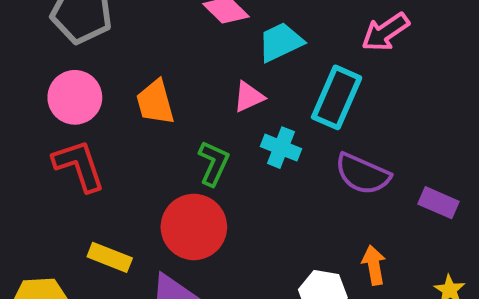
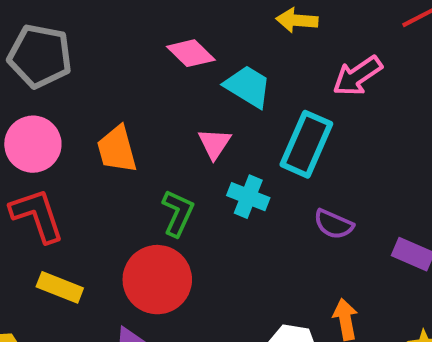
cyan trapezoid: (281, 42) -> (248, 86), turned 57
pink triangle: (249, 97) -> (214, 144), turned -32
purple semicircle: (363, 174) -> (334, 224), size x0.7
yellow rectangle: (110, 257) -> (60, 287), moved

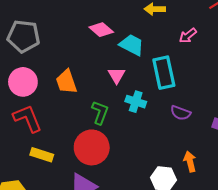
pink arrow: (357, 76) -> (188, 36), size x0.7
cyan rectangle: (306, 144) -> (164, 73), turned -32

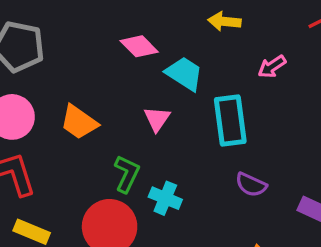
orange trapezoid: (66, 82) -> (79, 122), turned -40
cyan cross: (136, 102) -> (165, 198), moved

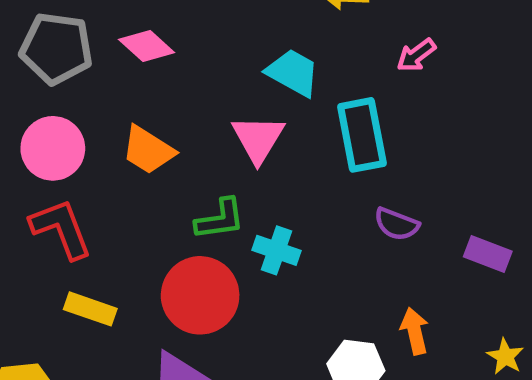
pink diamond: (139, 46) -> (147, 46), moved
pink triangle: (157, 119) -> (258, 139), size x1.4
green L-shape: (127, 174) -> (220, 219), turned 60

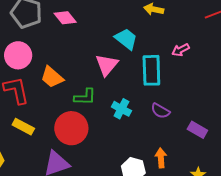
pink arrow: (416, 55) -> (181, 50), moved
orange trapezoid: (148, 150) -> (52, 77), moved
cyan cross: (277, 250) -> (121, 109), moved

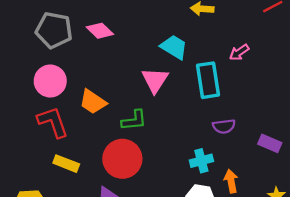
cyan cross: (121, 109) -> (201, 161), moved, turned -36
purple semicircle: (160, 111) -> (224, 126), turned -30

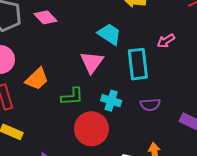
orange trapezoid: (93, 102) -> (37, 79), turned -80
red circle: (122, 159) -> (91, 129), moved
cyan cross: (201, 161) -> (111, 101), moved, turned 30

